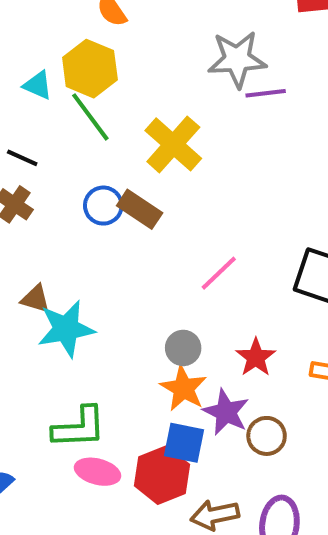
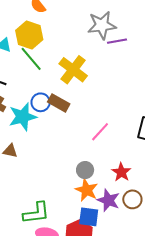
cyan star: (66, 329) -> (23, 117), moved
brown circle: (267, 436) -> (132, 199), moved

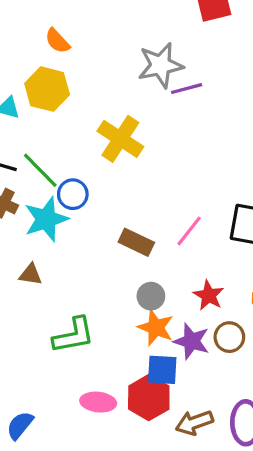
green line: (31, 59) -> (40, 170), moved
brown rectangle: (59, 103) -> (136, 242), moved
pink line: (100, 132) -> (189, 231), moved
green L-shape: (36, 213) -> (74, 335), moved

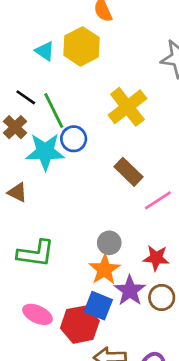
brown rectangle: (136, 242) -> (129, 172), moved
red star: (209, 295) -> (156, 258), turned 30

